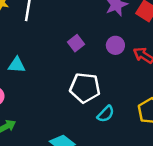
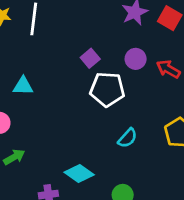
white pentagon: (85, 88) -> (107, 89), moved

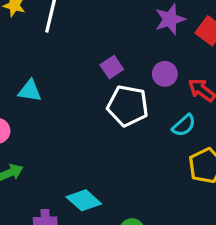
cyan semicircle: (128, 138) -> (184, 125), moved

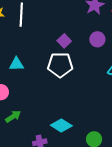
white pentagon: (128, 106) -> (60, 65), moved

